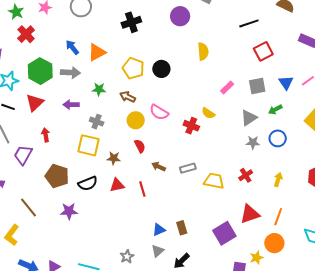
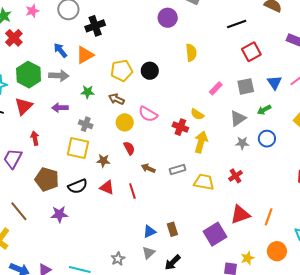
black cross: (131, 22) -> (95, 26), moved
yellow pentagon: (133, 68) -> (122, 70), turned -30
yellow arrow: (278, 180) -> (201, 142), moved, size x1.5
red triangle: (117, 185) -> (107, 187), turned 35
orange circle: (274, 243) -> (277, 251), moved

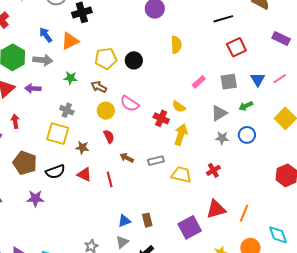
purple arrow: (60, 108) -> (33, 88), moved

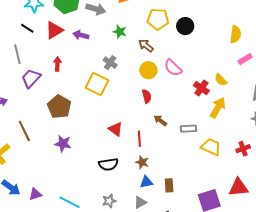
yellow semicircle: (176, 45) -> (236, 34), moved
brown star: (82, 148) -> (142, 162), moved
black semicircle: (55, 172) -> (108, 164), moved

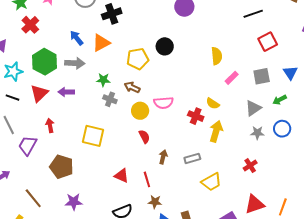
black circle: (185, 26) -> (165, 46), moved
gray cross: (110, 63) -> (110, 99), moved
pink semicircle: (173, 68) -> (163, 103), turned -36
brown arrow: (160, 120) -> (163, 157), turned 80
yellow trapezoid: (211, 147) -> (211, 182), moved, turned 140

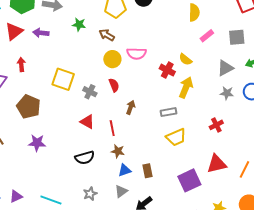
gray cross: (110, 99) -> (90, 92), moved
gray rectangle: (192, 158) -> (169, 112), moved

